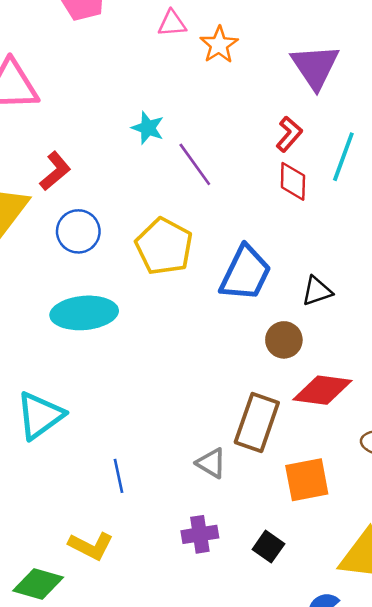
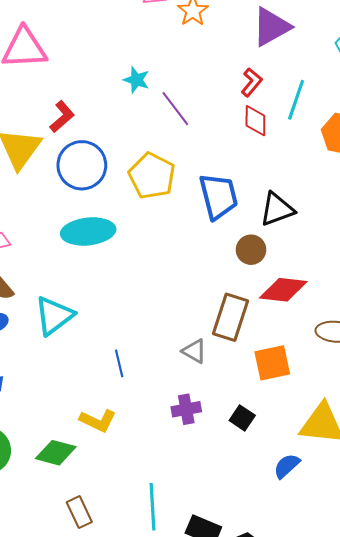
purple triangle: (315, 66) -> (271, 27), turned 36
blue circle: (78, 231) -> (82, 165), size x1.4
blue trapezoid: (245, 273) -> (219, 196), turned -39
black triangle: (317, 291) -> (277, 209), size x1.4

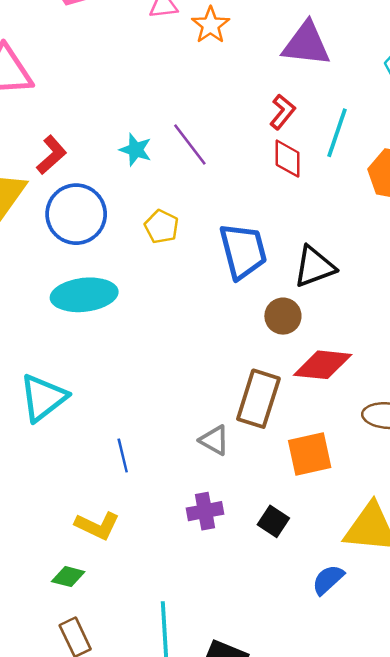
purple triangle: (271, 27) -> (306, 44), turned 36
cyan star: (136, 80) -> (136, 150), moved
yellow pentagon: (152, 176) -> (162, 227), size x0.6
green diamond: (56, 453) -> (68, 577), moved, size x0.7

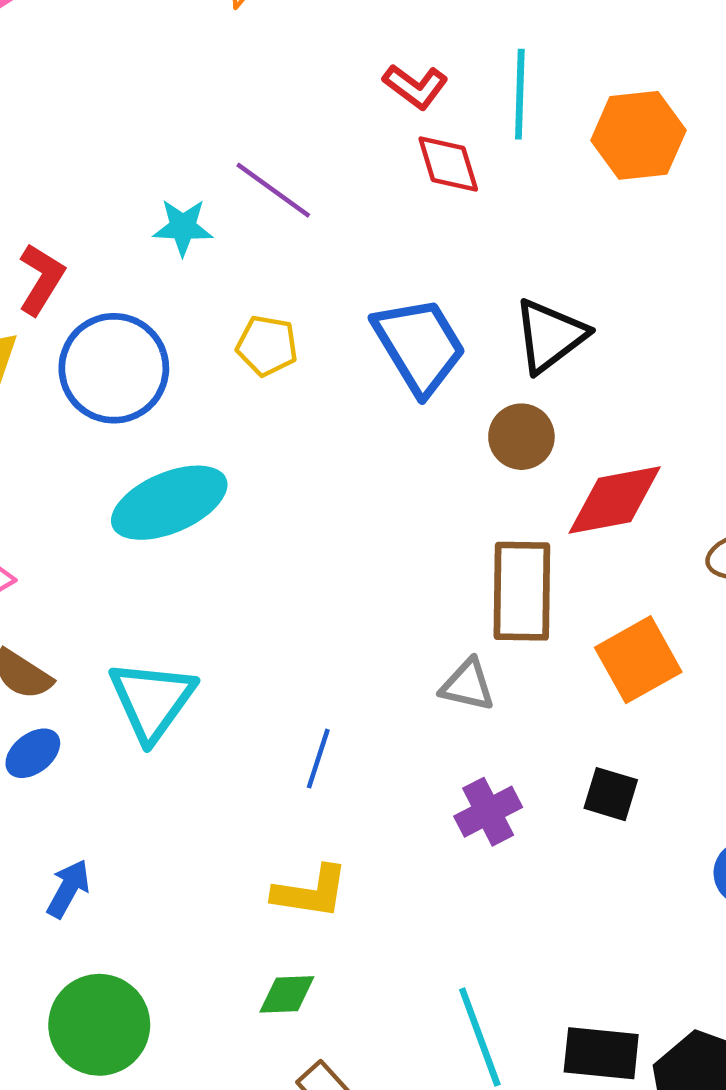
red L-shape: (282, 112) -> (415, 86), turned 104
blue line: (123, 455) -> (318, 759), turned 48

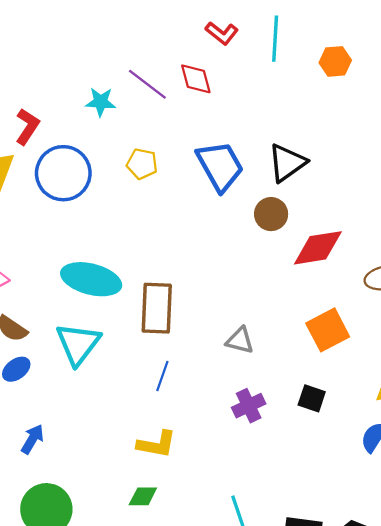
orange hexagon: (638, 135) -> (335, 61), size x0.7
red diamond: (448, 164) -> (196, 79), moved
cyan ellipse: (169, 503) -> (91, 279), moved, turned 36
brown rectangle: (522, 591) -> (157, 308), moved

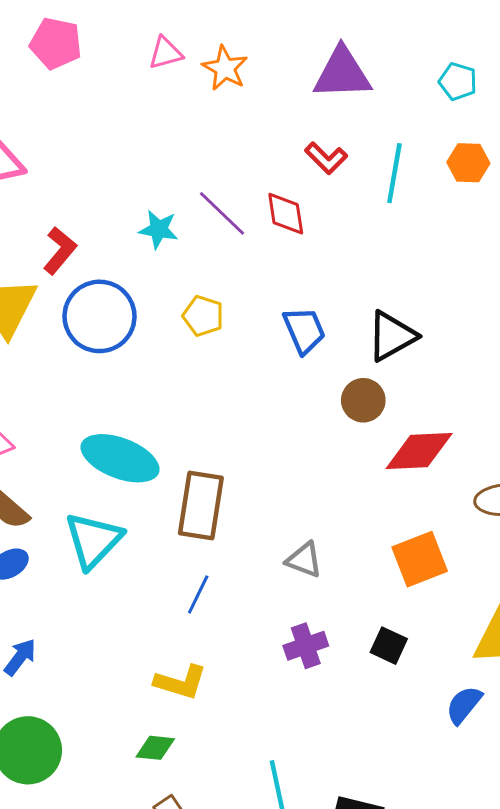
orange hexagon: (335, 61) -> (468, 163), moved
blue trapezoid: (220, 166) -> (304, 330), size x0.7

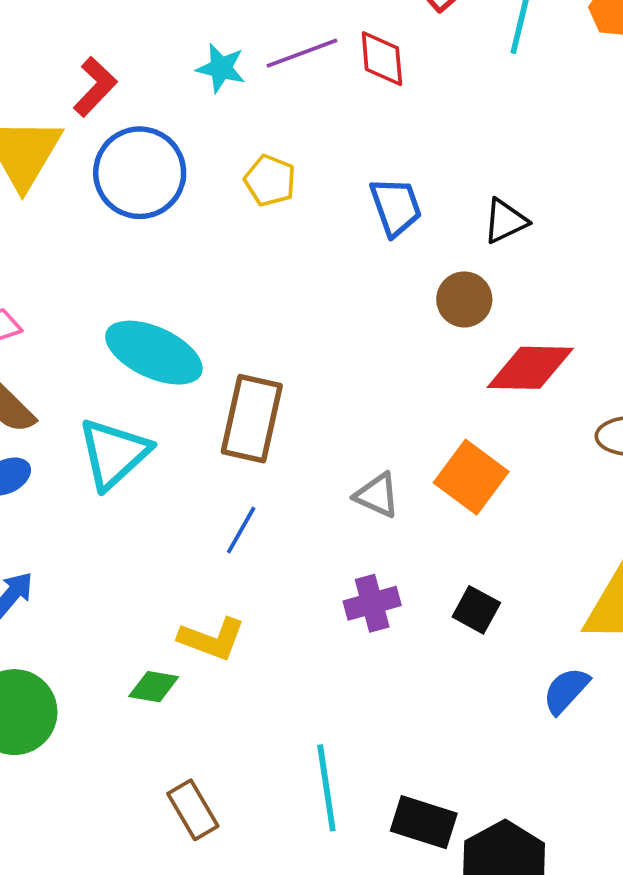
purple line: (222, 213) -> (302, 53), turned -68
black triangle: (392, 336) -> (505, 221), size x0.7
orange square: (420, 559) -> (471, 477), moved, turned -36
green diamond: (155, 748) -> (154, 687), moved

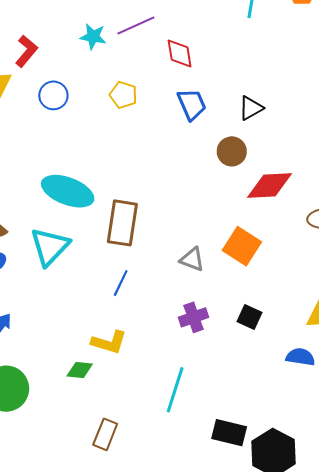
red diamond: (382, 59) -> (180, 54), moved
blue circle: (140, 173) -> (53, 95), size x0.6
blue semicircle: (566, 690) -> (300, 357), turned 60
cyan line: (326, 788) -> (175, 390), moved, turned 30
brown rectangle: (193, 810) -> (105, 434), turned 56

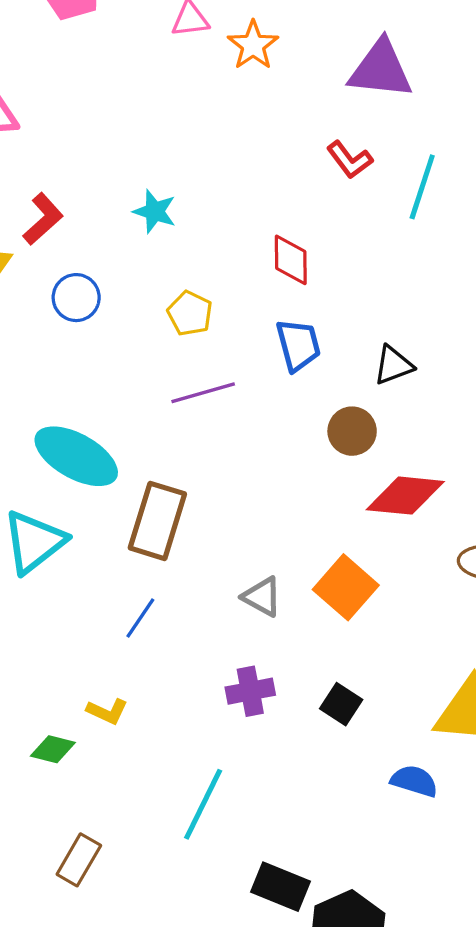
purple line: (136, 26) -> (203, 393), moved
yellow L-shape: (109, 342) -> (107, 711), size x0.7

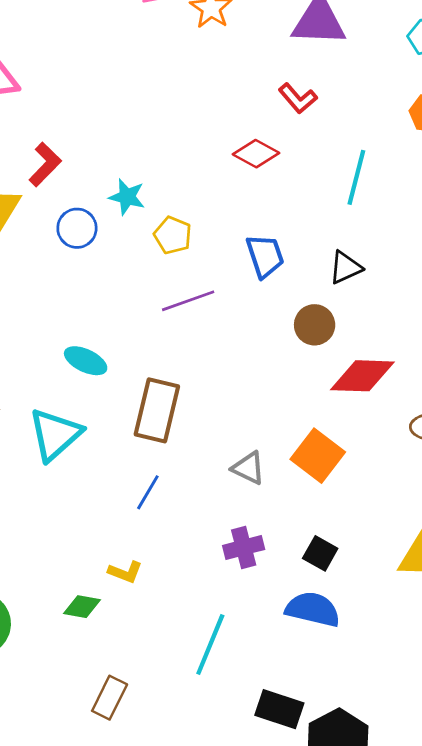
cyan line: (422, 187) -> (356, 177), moved
cyan star: (155, 211) -> (127, 197), moved
red diamond: (291, 260) -> (256, 154), moved, turned -57
cyan ellipse: (76, 456) -> (86, 361), size x0.6
blue semicircle: (414, 781) -> (313, 609), moved, size x1.4

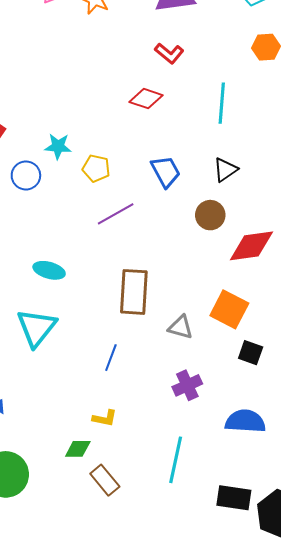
brown rectangle: (157, 410) -> (134, 292), moved
black square: (320, 553) -> (251, 353), moved
brown rectangle: (110, 698) -> (105, 480), moved, turned -56

